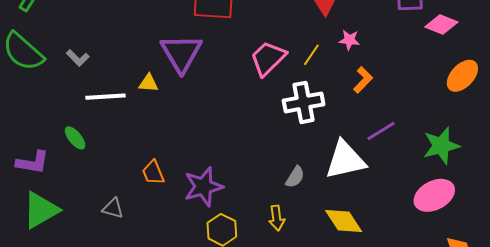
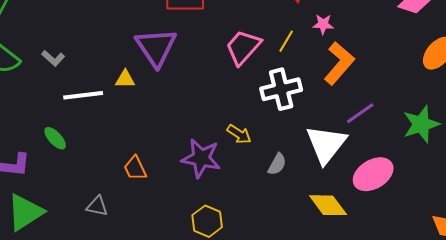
orange L-shape: (363, 80) -> (339, 63), size x1.6
white triangle: (345, 160) -> (326, 144), turned -36
purple star: (203, 187) -> (201, 158), moved, turned 30
pink ellipse: (434, 195) -> (373, 174), moved
yellow arrow: (277, 218) -> (239, 134), moved, turned -45

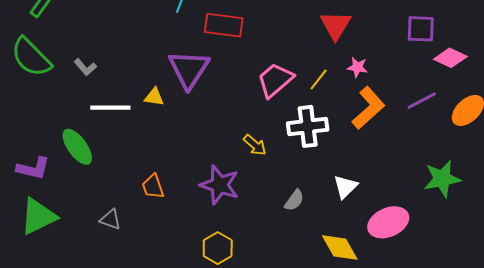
purple line: (360, 113) -> (422, 101), moved
yellow arrow: (239, 134) -> (255, 145), moved
green ellipse: (55, 138) -> (77, 147), size x1.5
white triangle: (326, 144) -> (345, 187), size x0.6

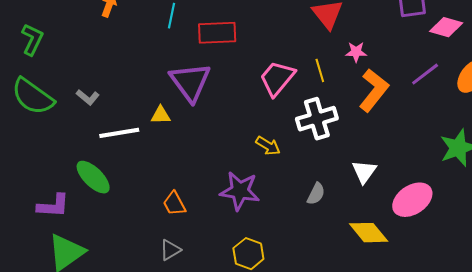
yellow line: (319, 79) -> (320, 70), turned -45
gray triangle: (110, 219) -> (170, 250), moved, turned -40

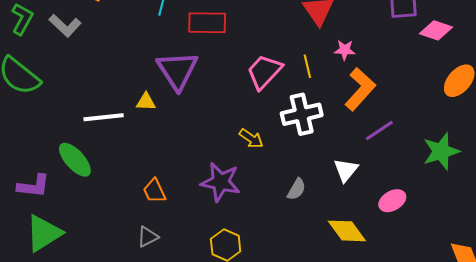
purple line: (425, 74) -> (379, 130), moved
gray L-shape: (88, 97) -> (65, 26), moved, size x1.4
pink ellipse: (412, 200) -> (392, 201), size x0.7

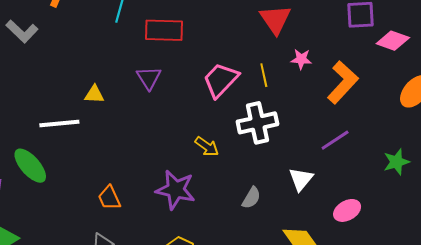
purple triangle: (177, 70) -> (149, 78), moved, size x0.6
orange L-shape: (360, 89) -> (343, 82), moved
yellow triangle: (146, 102) -> (94, 94), moved
green star: (441, 151) -> (396, 162), size x0.7

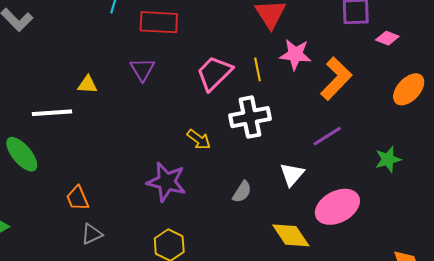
pink diamond: (393, 41) -> (387, 38), size x0.7
pink star: (301, 59) -> (295, 54), size x1.5
orange trapezoid: (109, 198) -> (78, 198), moved
pink ellipse: (347, 210) -> (337, 207), size x1.6

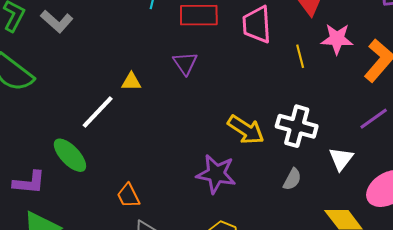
pink trapezoid: (214, 73) -> (257, 25), moved, turned -45
white line: (52, 113) -> (98, 112), turned -39
white cross: (250, 117) -> (297, 126), moved, turned 30
yellow arrow: (199, 139) -> (246, 130), size x1.5

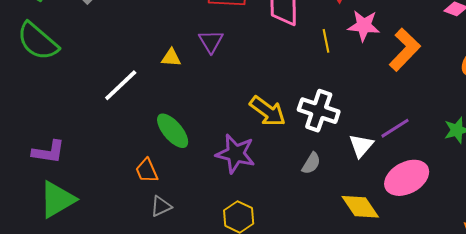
yellow triangle: (131, 82) -> (171, 58), moved
purple line: (374, 119) -> (395, 128), moved
green ellipse: (70, 155) -> (173, 131), moved

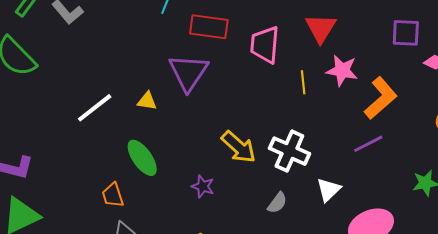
purple triangle: (211, 41) -> (188, 72), size x1.6
yellow triangle: (171, 58) -> (147, 101), moved
purple line: (395, 128) -> (368, 144), moved
purple star: (236, 154) -> (203, 186), size x0.6

